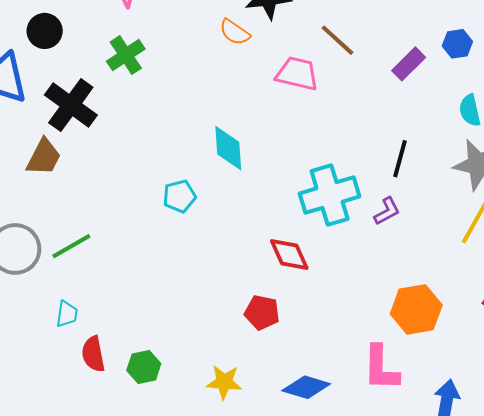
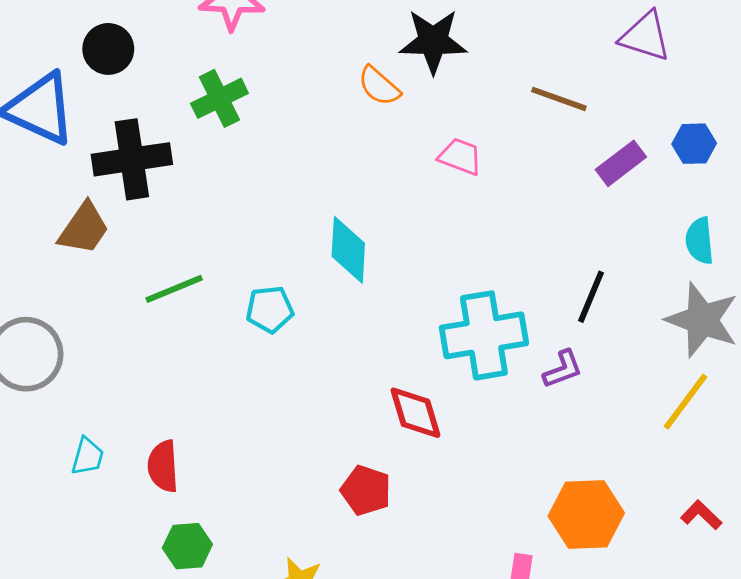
brown line: (337, 40) -> (559, 99), moved, turned -30
pink trapezoid: (297, 74) -> (460, 157), size x0.7
black cross: (71, 105) -> (132, 159), turned 38
green line: (71, 246) -> (174, 289), moved
red semicircle: (93, 354) -> (163, 466), moved

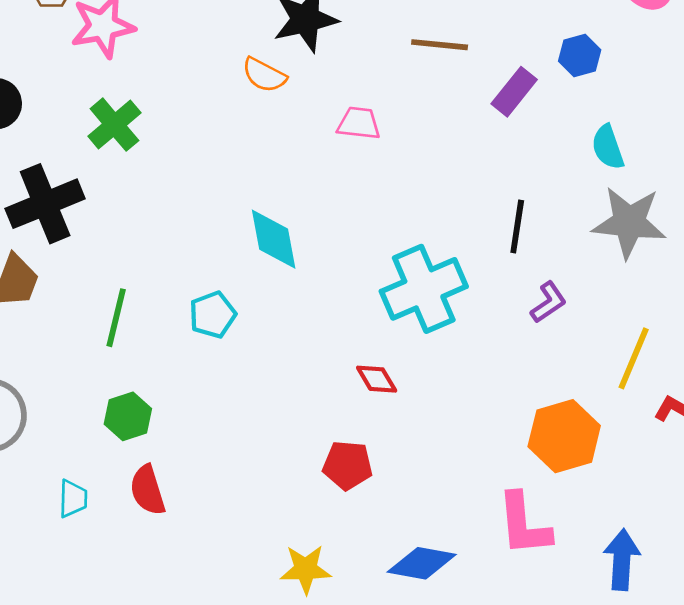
green line: (174, 289) -> (116, 318), turned -40
purple L-shape: (563, 369) -> (548, 302), moved
yellow line: (685, 402) -> (634, 358), moved
red diamond: (415, 413) -> (377, 379), size x0.7
green hexagon: (187, 546) -> (128, 416), moved

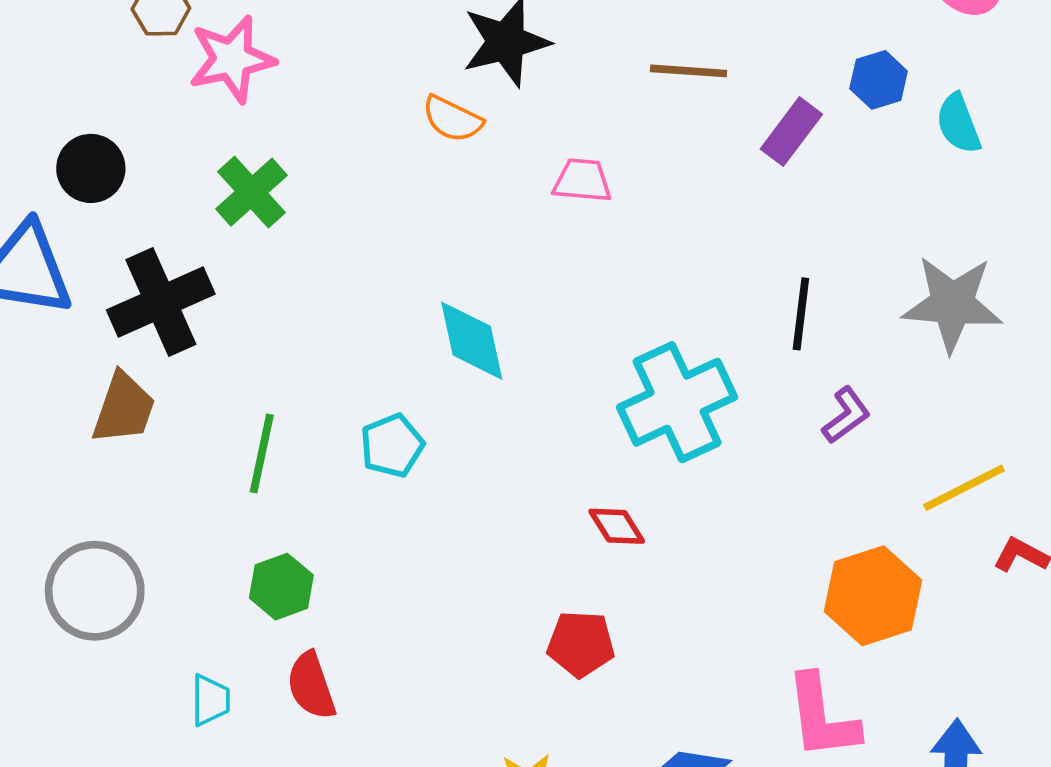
cyan semicircle: (608, 147) -> (958, 124), moved
yellow line: (634, 358) -> (964, 488), turned 42

